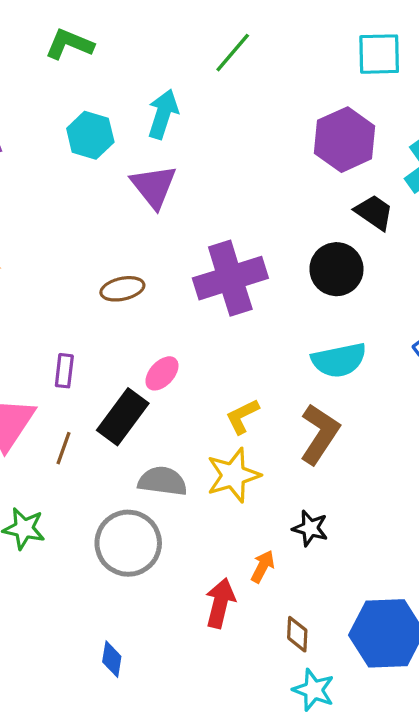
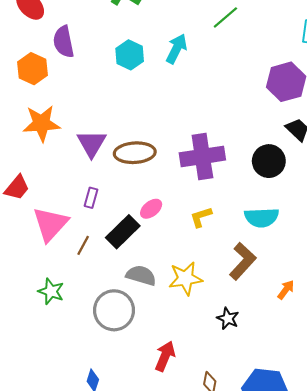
purple triangle: (154, 186) -> (92, 143), moved
brown ellipse: (122, 289) -> (135, 153), size x1.5
yellow L-shape: (242, 416) -> (201, 217), moved
orange arrow: (263, 566) -> (286, 290), moved

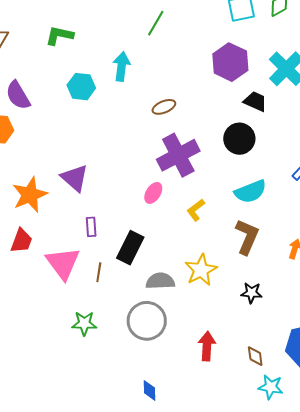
orange star: (42, 123) -> (30, 195), moved
brown ellipse: (135, 153) -> (164, 107), moved, size x0.6
pink ellipse: (151, 209) -> (153, 193), moved

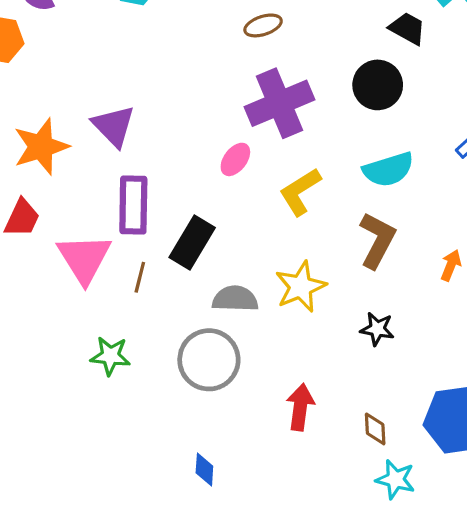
yellow L-shape: (196, 210) -> (300, 192), size x1.4
purple rectangle: (91, 227) -> (133, 205), size x1.8

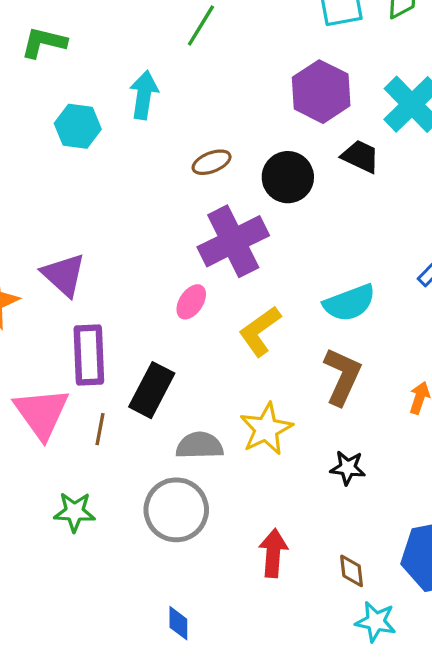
black circle: (378, 85) -> (288, 177), moved

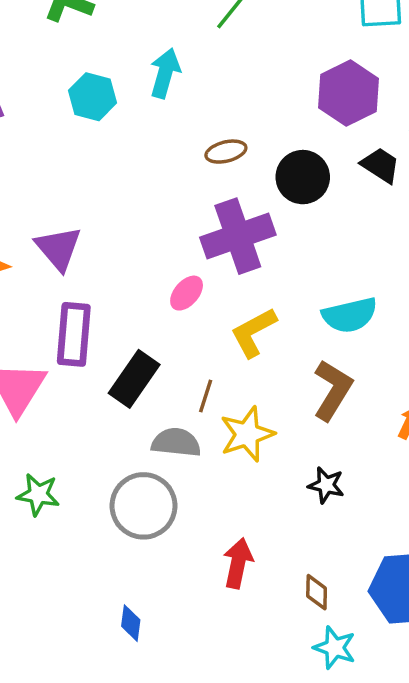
brown line: (100, 429) -> (206, 396), moved

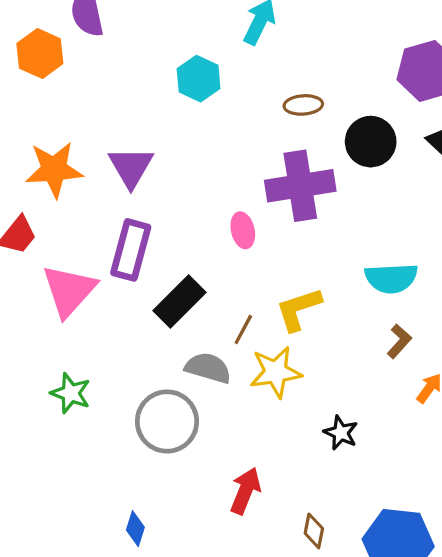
cyan hexagon: (93, 97) -> (199, 79), moved
pink ellipse: (187, 293) -> (243, 230), turned -64
yellow L-shape: (253, 332) -> (299, 309), moved
brown L-shape: (333, 390) -> (399, 341), moved, size x0.6

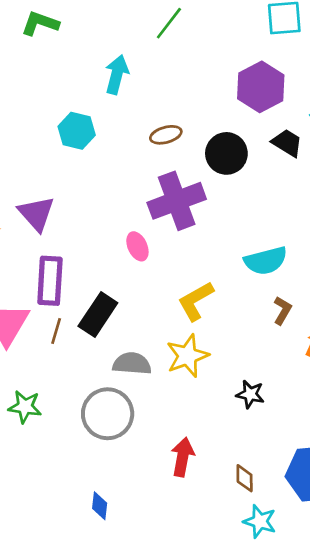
brown line: (243, 330) -> (56, 331), moved

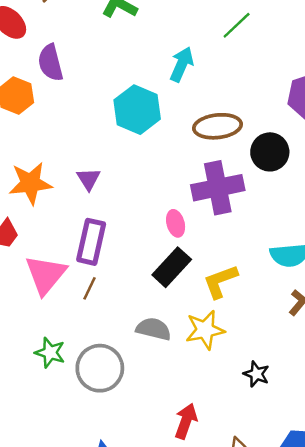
cyan hexagon: (77, 131) -> (137, 110), size x1.4
brown ellipse: (166, 135) -> (218, 126), size x1.6
purple triangle: (36, 214) -> (89, 179), size x0.7
black rectangle: (98, 315) -> (172, 267), moved
gray circle: (108, 414) -> (100, 368), moved

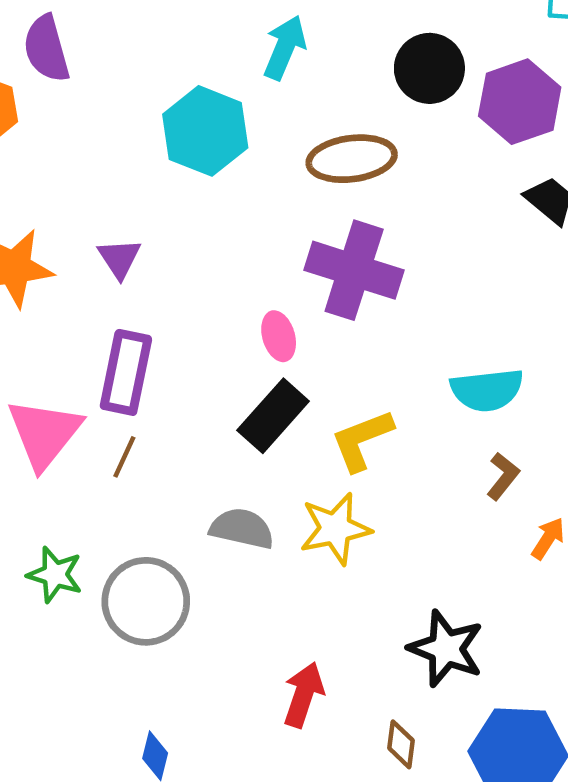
black circle: (270, 152) -> (429, 68), moved
purple cross: (218, 188) -> (354, 270), turned 30
black star: (256, 374) -> (446, 649), moved, size x1.6

